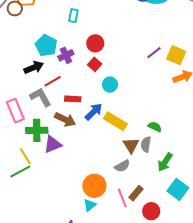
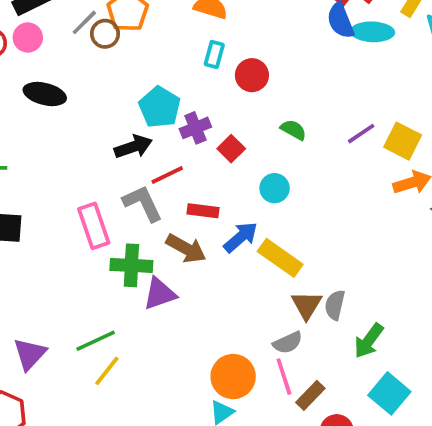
red circle: (95, 43) -> (252, 75), moved
red square: (95, 64) -> (231, 149), moved
green semicircle: (155, 127) -> (293, 130), moved
yellow line: (25, 156) -> (107, 371), moved, turned 66
pink line: (122, 198) -> (284, 377), moved

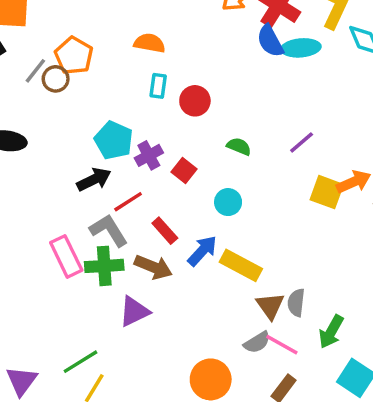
yellow square: (403, 141) -> (327, 192), moved
red rectangle: (203, 211) -> (165, 231), turned 48
green cross: (131, 265) -> (104, 266), moved
pink line: (284, 377) -> (282, 345), moved, turned -36

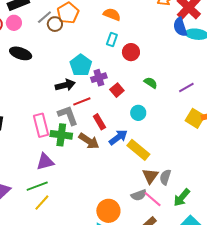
purple triangle: (134, 311) -> (45, 162), moved

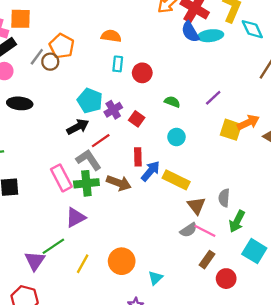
cyan circle: (138, 113) -> (176, 137), moved
red rectangle: (99, 122) -> (138, 157), moved, turned 42
gray semicircle: (165, 177) -> (224, 198), moved
green line: (37, 186) -> (53, 246), moved
orange circle: (108, 211) -> (122, 261), moved

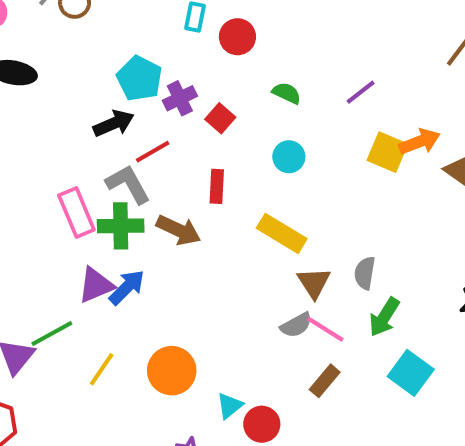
blue arrow: (151, 171) -> (127, 287), moved
red circle: (226, 279) -> (262, 424), moved

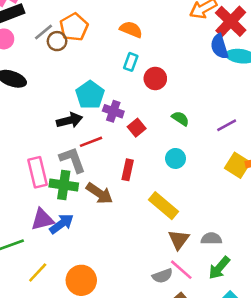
purple cross: (180, 98) -> (113, 111), turned 36
gray semicircle: (365, 273) -> (211, 239), turned 72
gray semicircle: (296, 325) -> (162, 276), moved

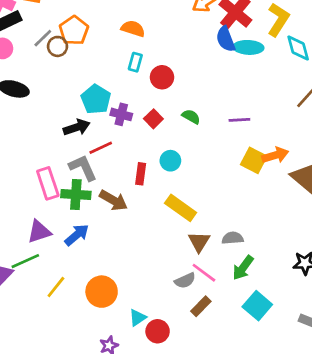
purple line: (227, 125) -> (239, 120), turned 30
red square: (137, 128) -> (153, 119), moved
cyan circle: (176, 158) -> (170, 161), moved
purple triangle: (42, 220) -> (39, 232), moved

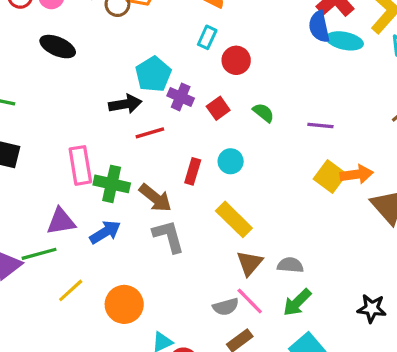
gray L-shape: (83, 168) -> (169, 236), moved

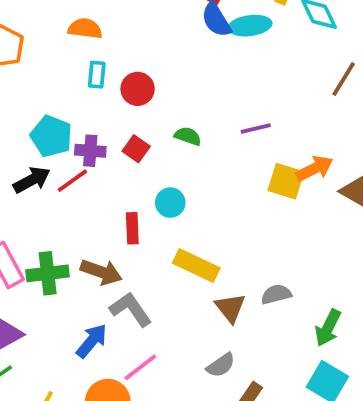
red line: (150, 133) -> (72, 181), moved
blue arrow: (105, 232) -> (92, 341), moved
pink line: (250, 301) -> (140, 367), moved, turned -64
green arrow: (297, 302) -> (328, 328), moved

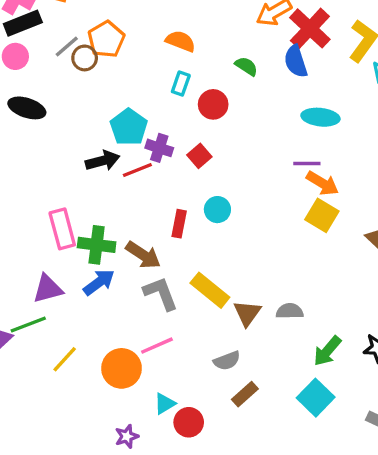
cyan ellipse: (250, 26) -> (320, 117), moved
green semicircle: (188, 136) -> (246, 66), moved
orange arrow: (314, 169) -> (322, 183), moved, turned 44
yellow rectangle: (196, 265) -> (210, 290), moved
blue arrow: (92, 341) -> (99, 282), moved

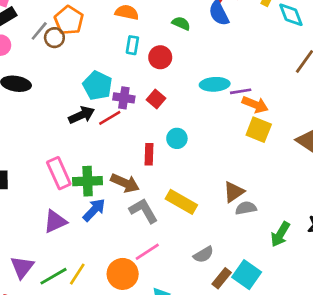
cyan ellipse: (320, 117) -> (215, 84), moved
brown triangle: (247, 313) -> (234, 192), moved, turned 30
green line: (28, 325) -> (54, 276), moved
cyan square: (316, 398) -> (247, 275), moved

